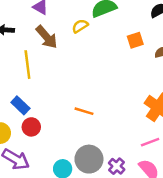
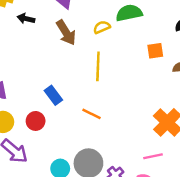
yellow line: (27, 65) -> (98, 66), moved
blue rectangle: (20, 105) -> (53, 95), moved

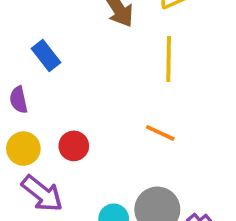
blue rectangle: (53, 95) -> (46, 55), moved

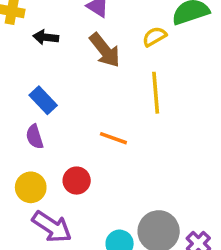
purple semicircle: (19, 100) -> (35, 137), moved
orange line: (160, 133) -> (113, 138), moved

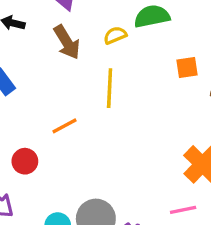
orange line: (113, 138) -> (64, 126), turned -55

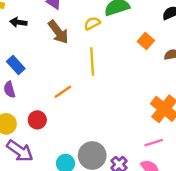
orange square: (187, 68) -> (146, 41), turned -35

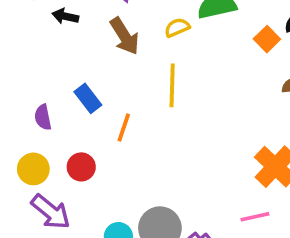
orange square: (146, 41) -> (267, 39), moved
blue rectangle: (16, 65) -> (88, 98), moved
orange line: (63, 92) -> (124, 128), turned -42

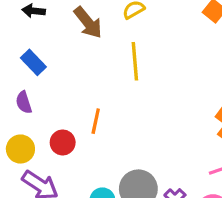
blue rectangle: (88, 98) -> (33, 62), moved
orange line: (124, 128) -> (96, 121), moved

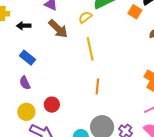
orange line: (96, 121) -> (97, 86), moved

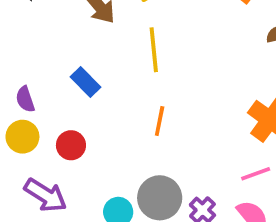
blue rectangle: (28, 58) -> (86, 82), moved
yellow circle: (26, 112) -> (22, 137), moved

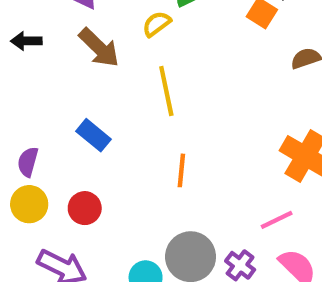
purple semicircle: (25, 99) -> (28, 162), turned 40
pink line: (256, 174) -> (277, 220), moved

